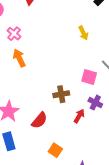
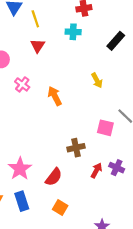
orange arrow: (19, 58) -> (55, 96), moved
purple cross: (95, 103) -> (117, 168), moved
orange square: (55, 150) -> (60, 207), moved

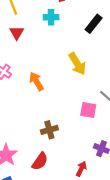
yellow arrow: (97, 80) -> (77, 64), size x1.5
brown cross: (76, 148) -> (49, 130), moved
red arrow: (96, 170) -> (81, 169), moved

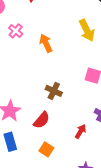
brown cross: (49, 130) -> (54, 91), turned 35

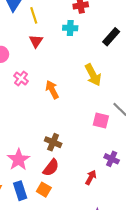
brown cross: (54, 91) -> (53, 142), moved
orange square: (46, 149) -> (44, 190), moved

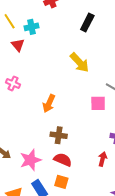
cyan cross: (70, 28) -> (32, 27), moved
orange arrow: (52, 90) -> (49, 103), moved, turned -114
pink star: (18, 160) -> (30, 160), turned 30
red semicircle: (51, 168) -> (63, 160), turned -90

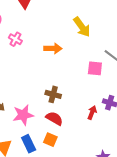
orange arrow: (49, 103) -> (53, 48), moved, turned -120
red arrow: (102, 159) -> (92, 113), moved

